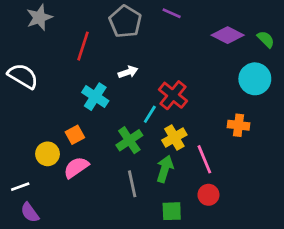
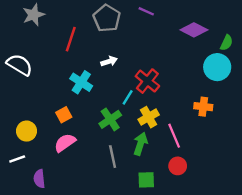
green semicircle: (266, 39) -> (226, 43), moved, turned 70
yellow circle: (48, 154) -> (27, 131), moved
purple semicircle: (30, 213) -> (39, 179), moved, turned 30

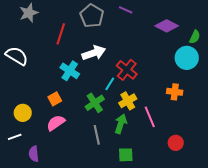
white arrow: (109, 61) -> (94, 53), size x1.6
red circle: (178, 166) -> (176, 143), moved

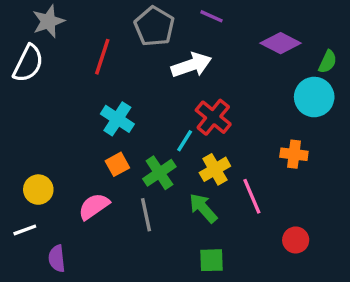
white arrow: (94, 53) -> (191, 65), moved
white semicircle: (17, 56) -> (28, 63), moved, turned 85
orange square: (55, 99) -> (117, 164), moved
green arrow: (121, 124) -> (203, 208), turned -60
gray line: (97, 135) -> (146, 215), moved

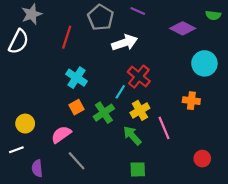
green semicircle: (328, 62) -> (213, 15), moved, turned 72
gray line: (146, 215) -> (77, 161), moved, turned -30
red circle: (296, 240) -> (202, 159), moved

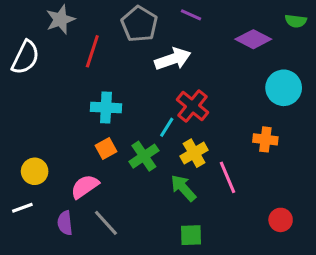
gray star: (32, 14) -> (60, 19), moved
cyan cross: (77, 78) -> (106, 108), turned -30
purple semicircle: (37, 168) -> (65, 223), moved

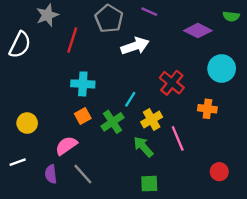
red cross: (193, 106) -> (172, 83), moved
yellow circle: (35, 171) -> (27, 123), moved

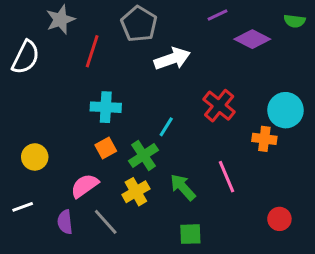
purple line: (149, 12) -> (218, 15), moved, turned -49
cyan circle: (222, 68) -> (285, 110), moved
yellow cross: (152, 119) -> (136, 192), moved

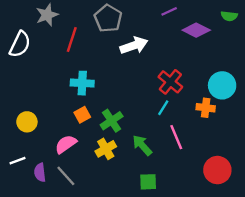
cyan line: (166, 127) -> (163, 108), moved
red circle: (279, 219) -> (217, 170), size x1.5
purple semicircle: (65, 222) -> (40, 172), moved
gray line: (106, 222) -> (66, 176), moved

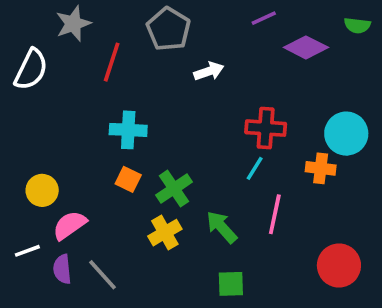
white arrow: (134, 45) -> (209, 71), size x0.7
red cross: (170, 82) -> (266, 128), turned -35
orange square: (82, 115) -> (128, 179), turned -35
pink line: (176, 137) -> (275, 214), turned 35
pink semicircle: (66, 144) -> (70, 225), moved

